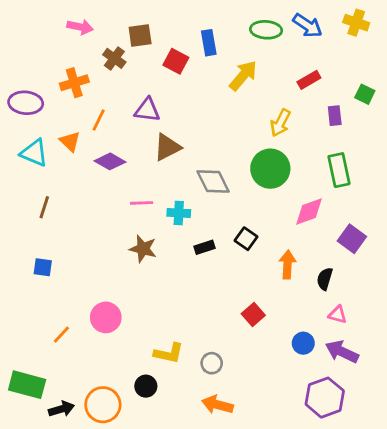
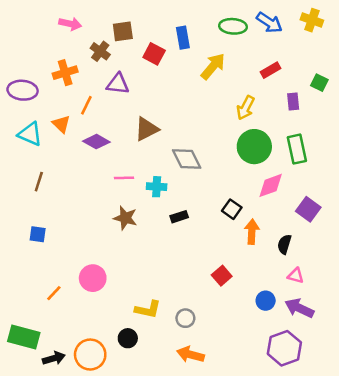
purple triangle: (147, 110) -> (118, 84), moved
green circle: (270, 169) -> (254, 147), moved
black square: (246, 239) -> (232, 209), moved

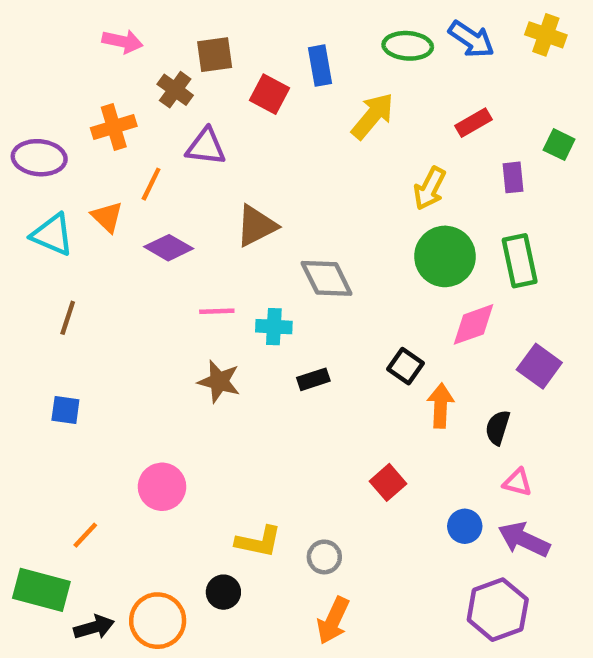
orange line: (54, 293) -> (85, 535), moved
orange arrow: (190, 355) -> (333, 621), turned -80

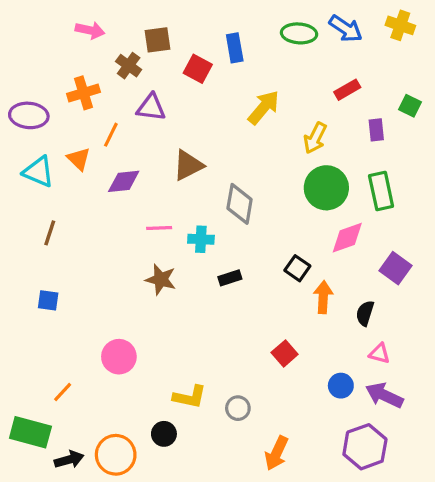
yellow arrow: (373, 116) -> (264, 107), moved
purple diamond: (169, 248) -> (124, 181), turned -36
gray diamond: (327, 278) -> (240, 204), turned 36
orange arrow: (333, 621) -> (277, 453), moved

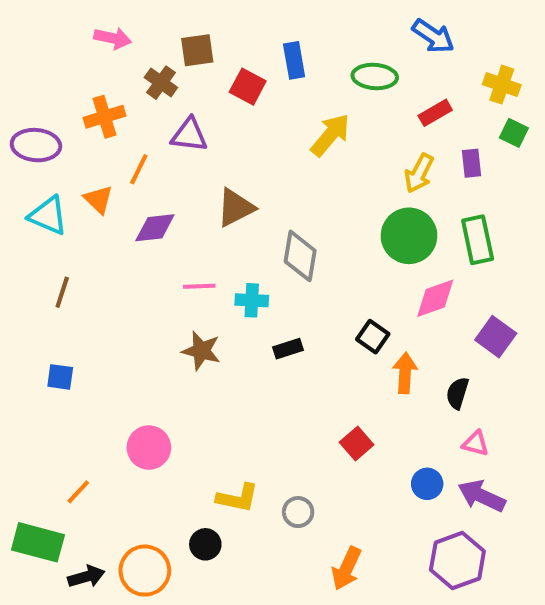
yellow cross: (400, 25) -> (502, 85), moved
green ellipse: (299, 33) -> (375, 76), moved
yellow arrow: (315, 138) -> (419, 173), moved

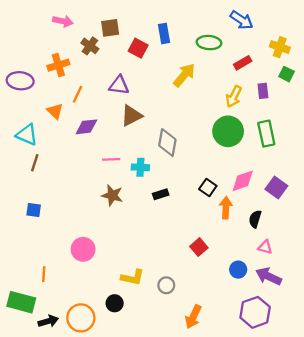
purple triangle: (189, 135) -> (119, 85), moved
cyan triangle: (48, 216) -> (27, 135), moved
pink diamond: (435, 298) -> (243, 181), moved
orange line: (78, 492) -> (44, 274), turned -40

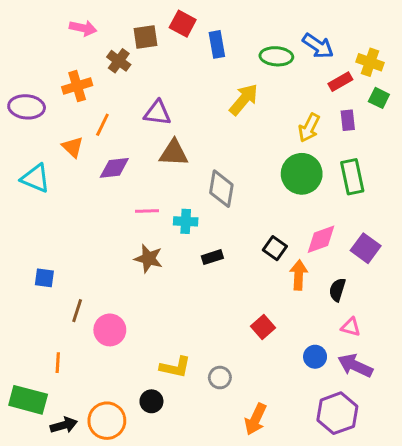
blue arrow: (242, 20) -> (318, 46), moved
red square: (138, 48) -> (183, 24), moved
red rectangle: (243, 63) -> (340, 82), moved
brown triangle: (131, 116) -> (174, 153), turned 30
brown line: (35, 163) -> (77, 311), moved

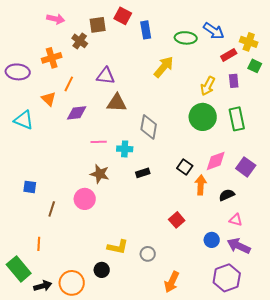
black semicircle: (337, 290) -> (227, 195), turned 49
pink circle: (110, 330) -> (85, 199), moved
green rectangle: (28, 400) -> (19, 269), turned 35

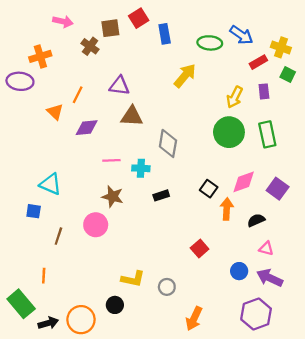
red square: (123, 16) -> (139, 18), turned 30
orange cross: (52, 58) -> (40, 56), moved
cyan triangle: (24, 120) -> (50, 184), moved

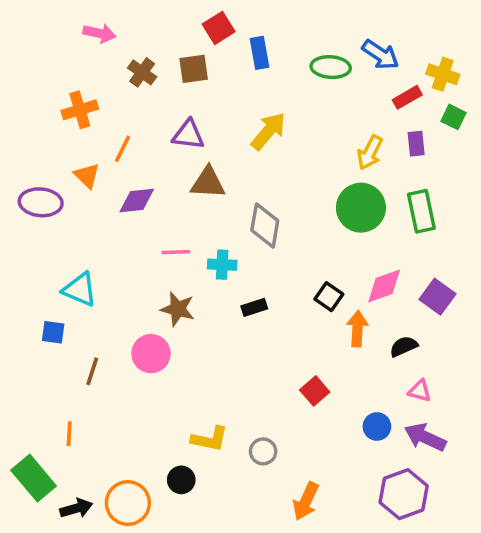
brown square: (110, 28) -> (194, 69), moved
orange cross: (40, 56) -> (80, 110), moved
yellow arrow: (185, 76) -> (268, 131), moved
purple ellipse: (20, 81) -> (41, 202), moved

